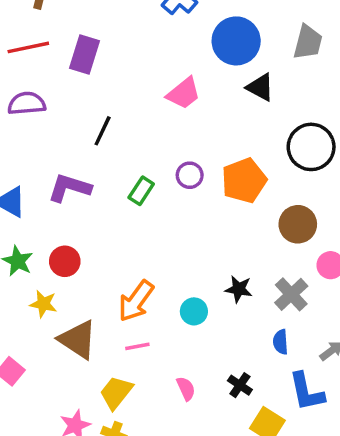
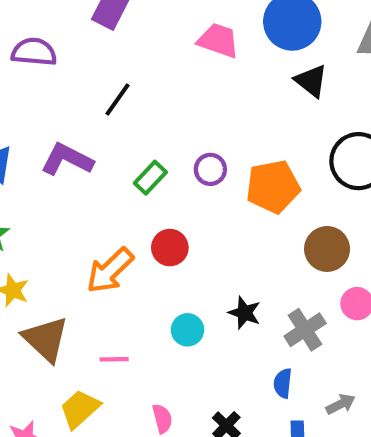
pink trapezoid: (184, 93) -> (218, 40), moved, turned -132
red circle: (65, 261) -> (170, 248), moved
orange arrow: (136, 301) -> (110, 271), moved

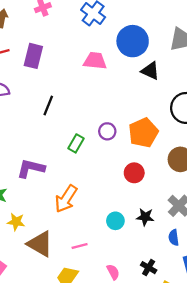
purple L-shape: (67, 159) -> (31, 168), moved
red circle: (170, 248) -> (134, 173), moved
black star: (245, 313) -> (145, 217), moved

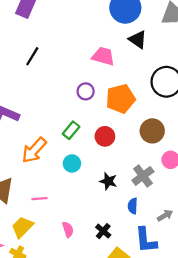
pink trapezoid: (95, 61) -> (103, 56), moved
green rectangle: (76, 143) -> (71, 130), moved
cyan circle: (115, 221) -> (72, 163), moved

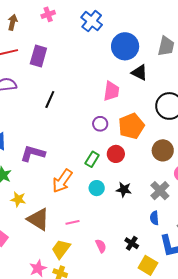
pink trapezoid: (103, 56) -> (111, 91), turned 90
red circle: (105, 136) -> (116, 154), moved
black star: (108, 181) -> (124, 190), moved

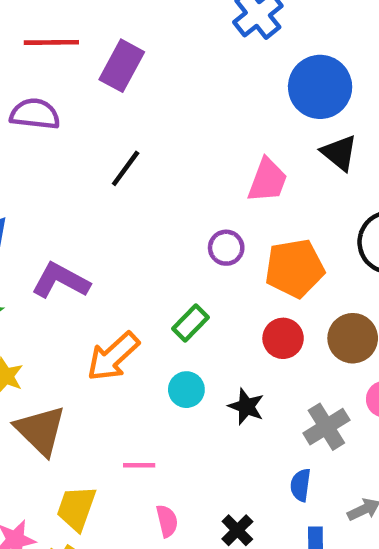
red circle: (116, 154) -> (283, 338), moved
pink line: (72, 222) -> (139, 465), moved
yellow trapezoid: (61, 249) -> (76, 508), turned -30

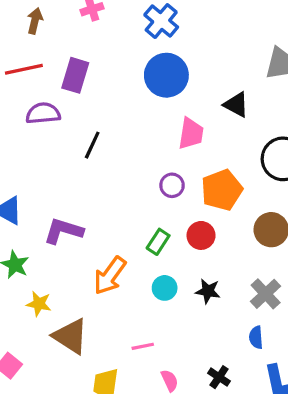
blue circle: (320, 87) -> (166, 75), moved
purple semicircle: (35, 114) -> (43, 113), moved
red circle: (283, 338) -> (201, 235), moved

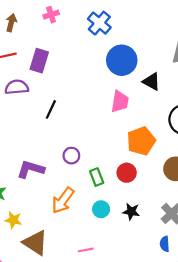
blue circle: (166, 75) -> (122, 60), moved
purple circle: (172, 185) -> (71, 156), moved
green rectangle: (158, 242) -> (97, 177), turned -54

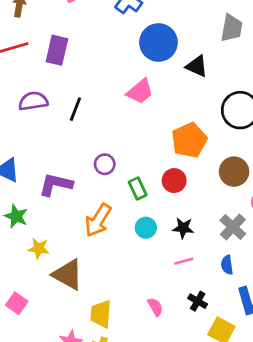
purple semicircle: (17, 87) -> (33, 101), moved
pink trapezoid: (120, 102) -> (140, 91), moved, turned 45
pink line: (86, 250) -> (184, 261), moved

